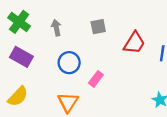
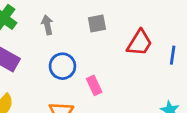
pink rectangle: (96, 79) -> (94, 85), turned -63

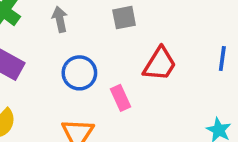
red trapezoid: (140, 43) -> (160, 64), moved

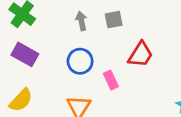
gray arrow: (60, 19) -> (81, 21), moved

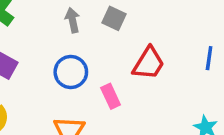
gray square: (114, 20) -> (114, 18), turned 36

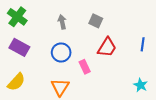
gray square: (114, 18) -> (96, 21), moved

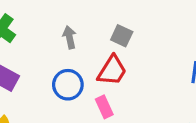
red trapezoid: (107, 47) -> (112, 70), moved

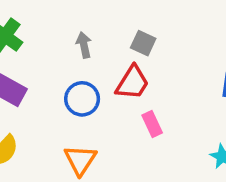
pink rectangle: (104, 107) -> (152, 124), moved

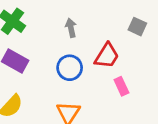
gray square: (143, 43) -> (137, 27), moved

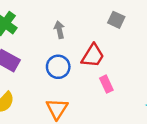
gray square: (137, 27) -> (116, 20), moved

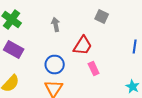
blue circle: (58, 67) -> (55, 64), moved

